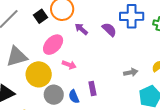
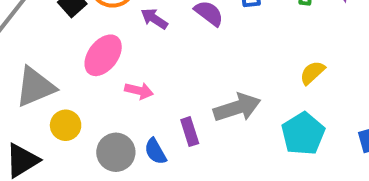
gray arrow: (131, 72) -> (237, 108), moved, size x1.6
yellow circle: (39, 74) -> (66, 125), moved, size x0.6

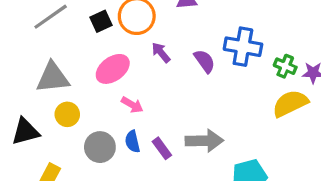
yellow semicircle: (312, 73) -> (290, 103), moved, size x1.6
purple rectangle: (190, 132) -> (162, 148), turned -35
blue semicircle: (155, 151) -> (132, 141), moved

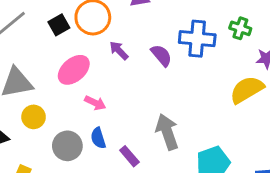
green cross: (285, 66) -> (240, 28), moved
gray arrow: (204, 141) -> (167, 132), turned -104
purple rectangle: (162, 148) -> (129, 156), moved

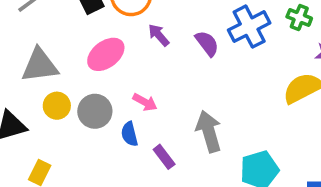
blue cross: (197, 39) -> (249, 27), turned -36
pink arrow: (95, 103) -> (145, 102), moved
gray circle: (67, 146) -> (95, 111), moved

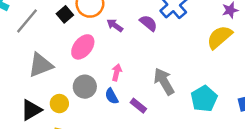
pink arrow: (145, 102) -> (117, 72), turned -91
yellow circle: (57, 106) -> (59, 104), moved

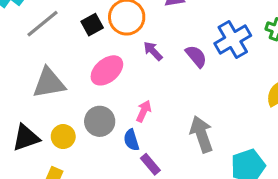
purple rectangle: (138, 106) -> (150, 164), moved

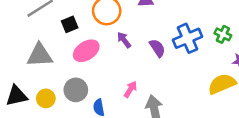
black square: (92, 25) -> (70, 24), moved
pink arrow: (144, 111) -> (130, 89), moved

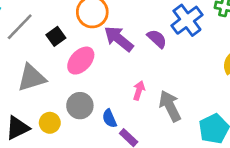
purple arrow: (124, 40) -> (119, 39), size x1.6

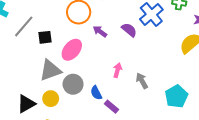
black square: (56, 36) -> (45, 37), moved, turned 32
purple arrow: (119, 39) -> (100, 31), size x0.6
gray triangle: (32, 78) -> (50, 70), moved
gray arrow: (170, 106) -> (142, 81), size x0.7

